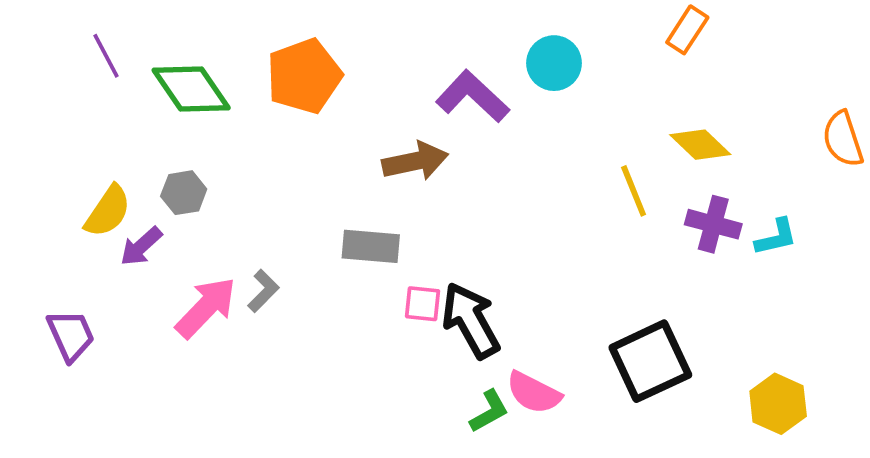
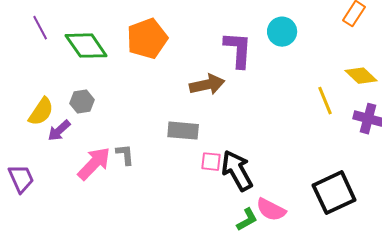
purple L-shape: (473, 96) -> (238, 50), turned 51
gray L-shape: (263, 291) -> (125, 155), turned -50

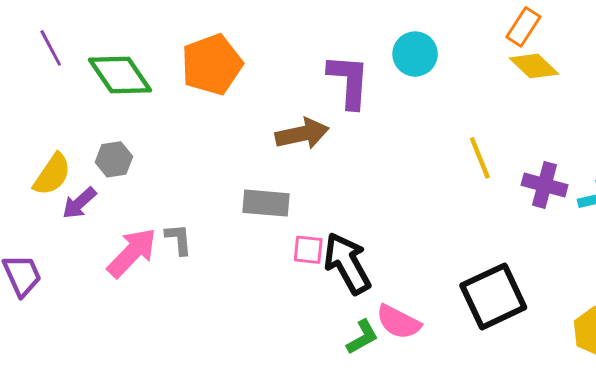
yellow diamond: (361, 76) -> (534, 66), moved

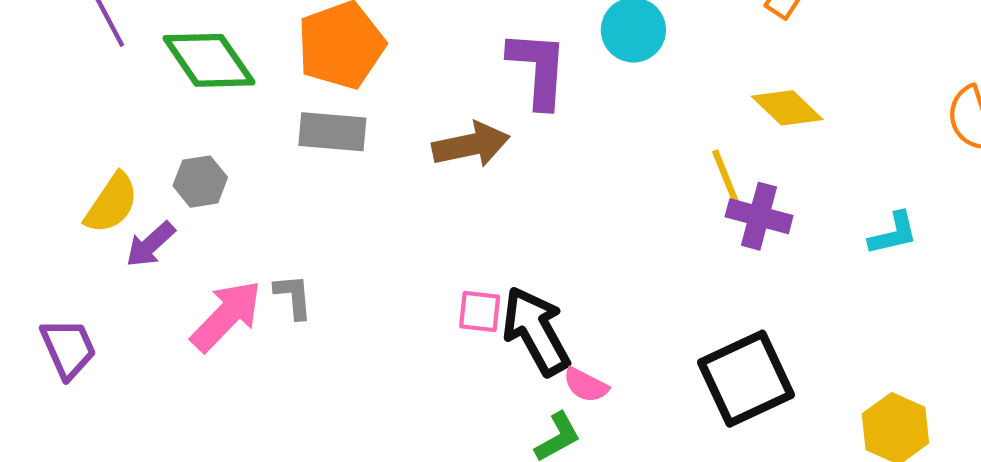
yellow diamond: (534, 66) -> (787, 108), moved
purple cross: (545, 185) -> (759, 216), moved
gray rectangle: (266, 203) -> (332, 132), moved
pink semicircle: (398, 322) -> (586, 385), moved, size x0.7

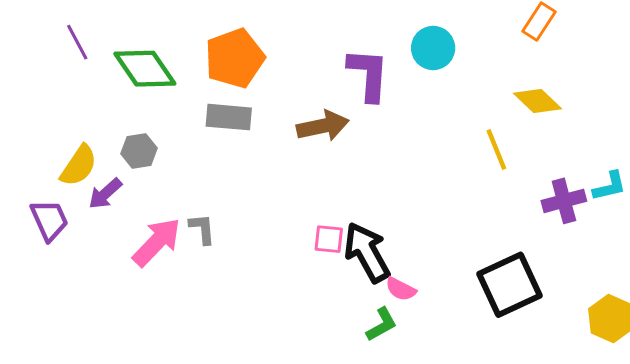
purple cross: (759, 216) -> (564, 201), moved, turned -30
purple trapezoid: (68, 348) -> (49, 220), moved

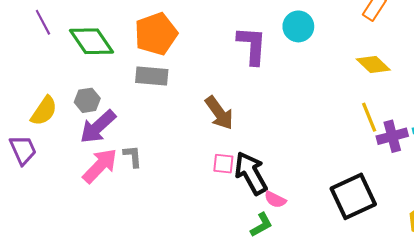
brown arrow: (323, 126) -> (219, 113), moved, turned 66
yellow line: (496, 149) -> (369, 117), moved
purple arrow: (105, 194) -> (98, 127), moved, size x1.5

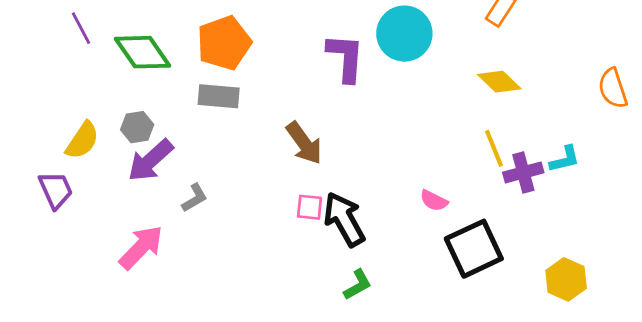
cyan circle: (298, 26) -> (404, 34), size x1.4
gray L-shape: (133, 156) -> (195, 198), turned 65
pink arrow: (100, 166) -> (141, 247), moved
pink semicircle: (275, 200) -> (434, 201), moved

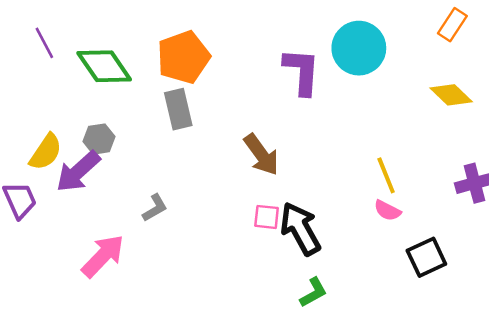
gray rectangle: (219, 96) -> (178, 109), turned 72
yellow line: (494, 148) -> (386, 175), moved
purple arrow: (151, 160) -> (78, 171), moved
black square: (474, 249) -> (426, 257), size x0.7

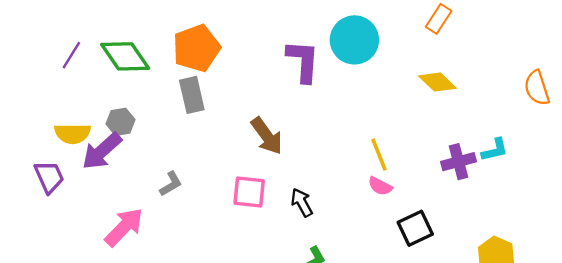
purple line: (44, 43) -> (71, 55), moved, turned 60
yellow semicircle: (46, 152) -> (73, 134), turned 56
pink square: (267, 217) -> (249, 192), moved, size x1.4
black arrow: (300, 229) -> (302, 203), size x0.6

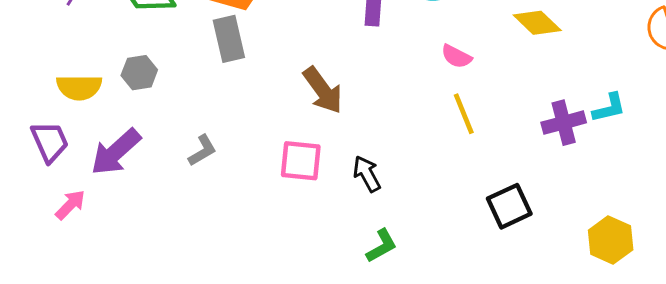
purple arrow: (102, 151) -> (116, 152), moved
pink semicircle: (380, 186) -> (456, 56), moved
pink arrow: (124, 227) -> (70, 205), moved, size x0.6

